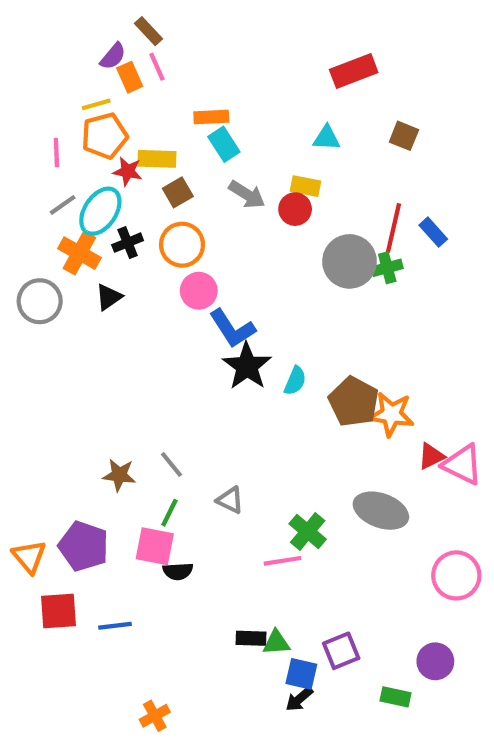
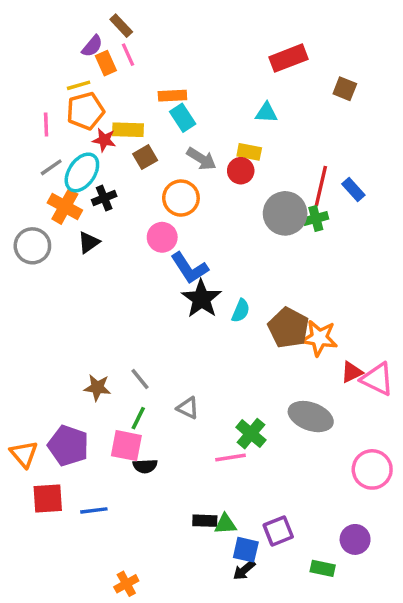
brown square: (404, 136) -> (345, 89), moved
orange circle: (182, 245) -> (181, 198), moved

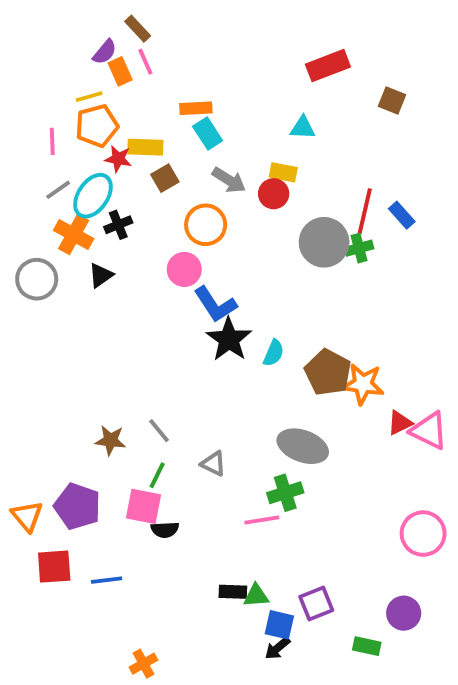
gray ellipse: (311, 417) -> (303, 446), moved
green cross: (251, 434) -> (285, 493), turned 32

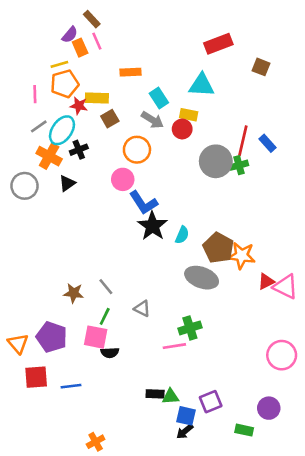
cyan triangle: (303, 128) -> (202, 85), size x1.5
cyan rectangle: (208, 134) -> (159, 98), moved
gray ellipse: (303, 446) -> (202, 278), moved

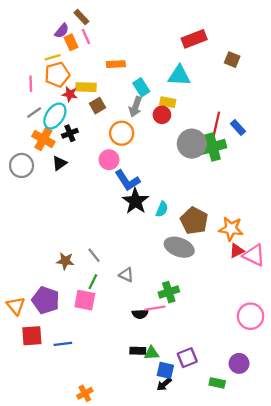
gray arrow: (152, 120) -> (135, 107), turned 78
green cross: (239, 165) -> (213, 147), size x1.6
orange star: (242, 256) -> (231, 229), moved
black semicircle: (110, 353) -> (140, 314), moved

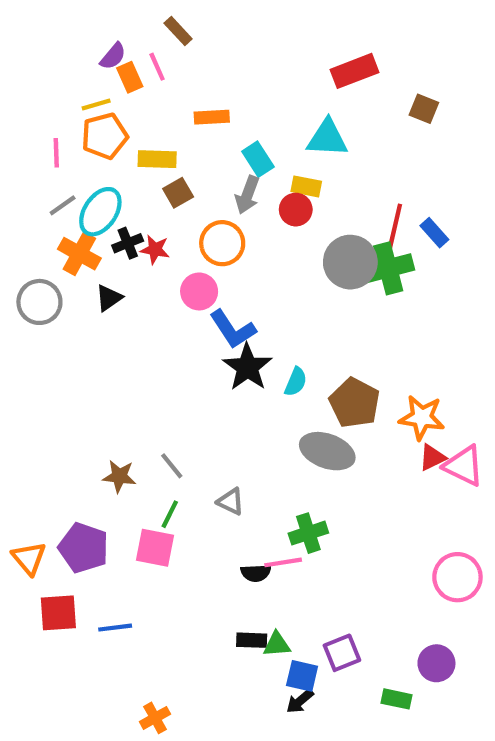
brown rectangle: (81, 17) -> (178, 31), moved
red star: (70, 94) -> (155, 249), moved

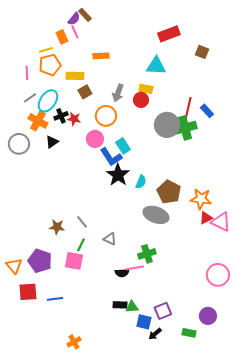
purple semicircle: (113, 56) -> (74, 19), moved
cyan rectangle: (258, 159) -> (123, 146), moved
black arrow: (300, 701) -> (155, 334), moved

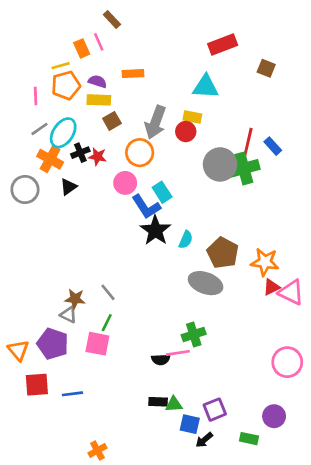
purple semicircle: (74, 19) -> (97, 81), moved, turned -112
gray arrow: (118, 93) -> (155, 122), size x1.4
gray triangle: (110, 239) -> (68, 315), moved

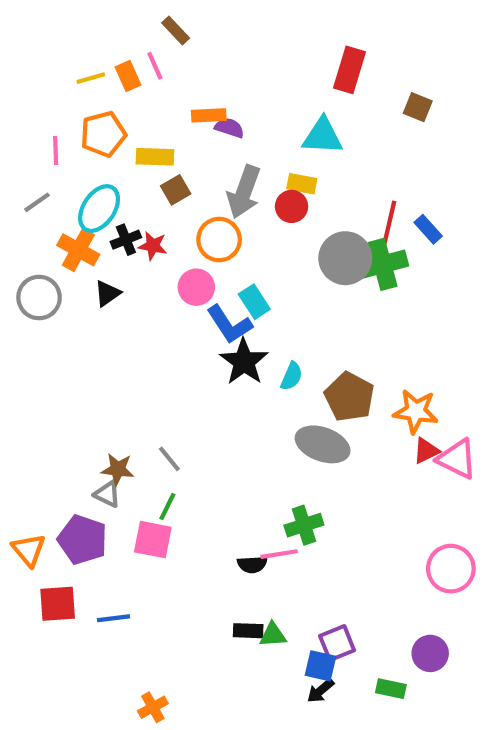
red rectangle: (223, 45) -> (349, 70), turned -52
yellow line: (61, 66) -> (91, 78), moved
purple semicircle: (97, 81) -> (229, 128), moved
gray line: (39, 129) -> (37, 202), moved
blue square: (190, 424) -> (320, 666), moved

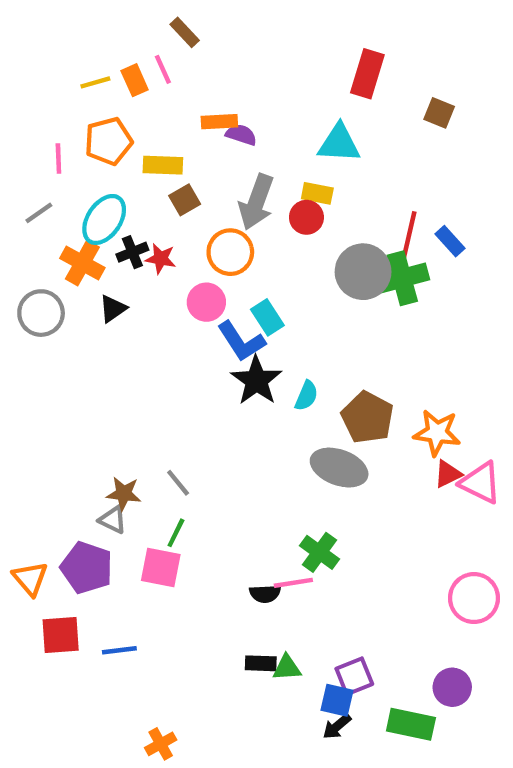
green cross: (304, 525) -> (320, 552), turned -36
green rectangle: (391, 689) -> (411, 724), size x1.5

